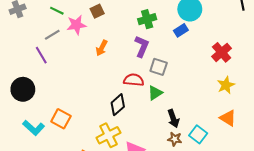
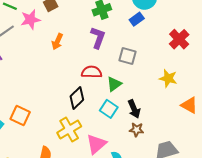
gray square: (159, 67) -> (128, 56), moved
yellow star: (226, 85) -> (168, 78), moved, turned -30
cyan square: (198, 134) -> (109, 109), moved

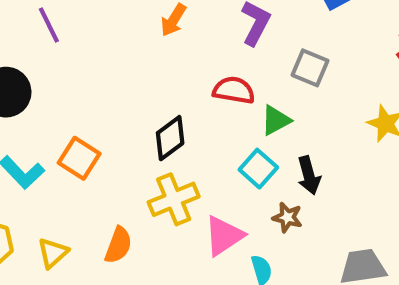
black diamond: (77, 98) -> (170, 138), moved
brown star: (137, 130) -> (287, 217), moved

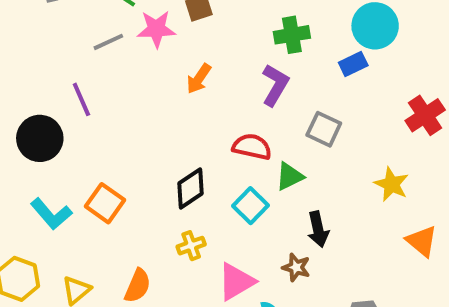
purple line: (49, 25) -> (81, 99), moved
cyan square: (258, 169) -> (251, 206), moved
yellow cross: (174, 199) -> (191, 246), size x0.6

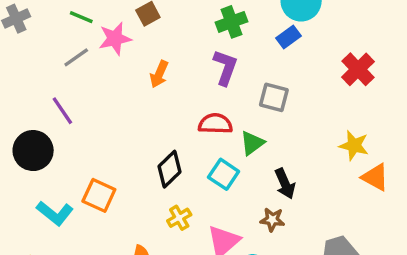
yellow star: (392, 184) -> (354, 146), moved

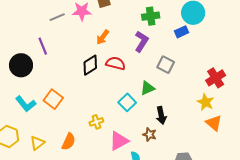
red cross: (358, 69) -> (216, 78), moved
red semicircle: (215, 124) -> (116, 63), moved
black diamond: (170, 169) -> (90, 65), moved

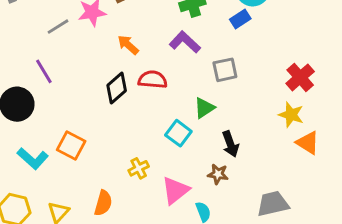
orange arrow: (103, 37) -> (128, 45), turned 105
purple L-shape: (141, 41) -> (185, 42), turned -70
gray square: (166, 65) -> (225, 70), turned -30

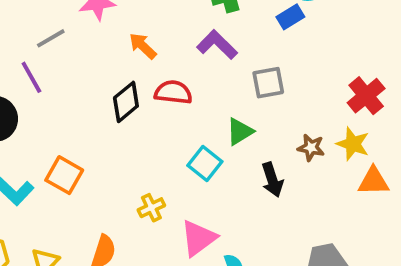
gray line: (58, 27) -> (51, 38), moved
orange triangle: (308, 143) -> (373, 181), turned -35
brown star: (218, 174) -> (311, 148), moved

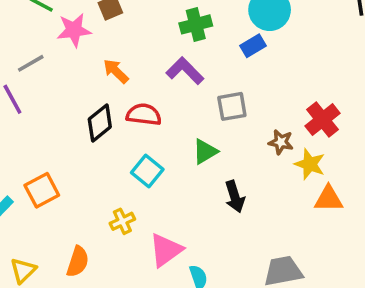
brown star: (311, 148) -> (281, 142), moved
cyan square: (205, 163) -> (147, 171), moved
orange square: (64, 175) -> (42, 190), turned 32

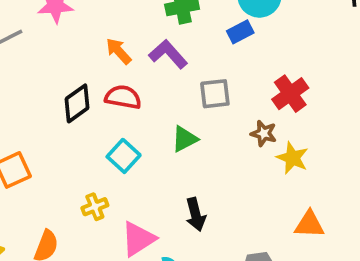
orange arrow: (116, 71) -> (119, 51), moved
red cross: (323, 120) -> (290, 94), moved
black arrow: (235, 197) -> (196, 214), moved
orange triangle: (329, 199) -> (309, 224), moved

